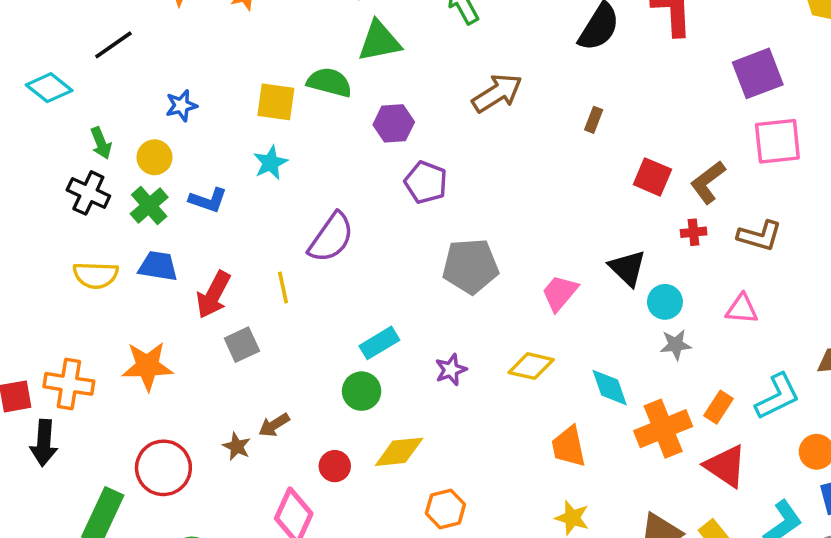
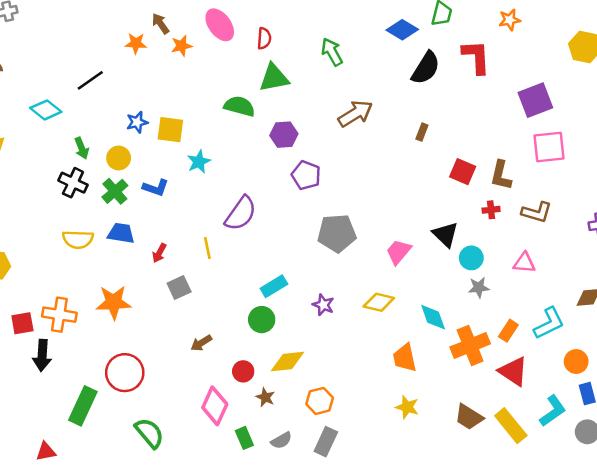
yellow square: (276, 102) -> (170, 130), moved
brown L-shape: (708, 182) -> (501, 175), turned -40
red arrow: (213, 295) -> (159, 253), size x0.6
purple star: (451, 370) -> (323, 305), turned -30
brown star: (237, 446) -> (265, 397), moved

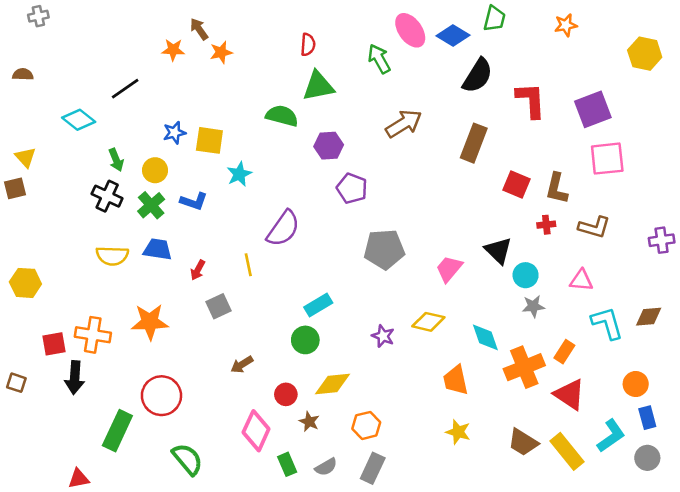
pink ellipse: (220, 25) -> (410, 30), moved
red L-shape: (476, 57) -> (531, 100), moved
brown rectangle: (422, 132) -> (474, 143), size x2.0
purple star: (323, 305) -> (383, 336), moved
cyan L-shape: (549, 323) -> (607, 323), moved, turned -80

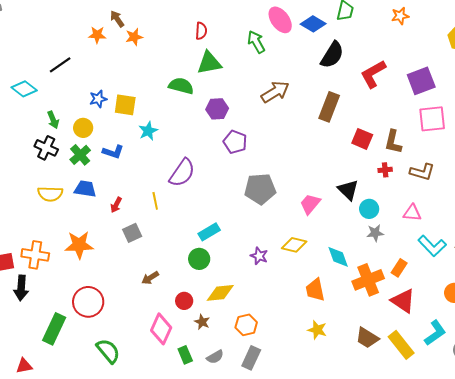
red L-shape: (531, 100) -> (373, 74), turned -116
cyan L-shape: (607, 323) -> (432, 246), turned 152

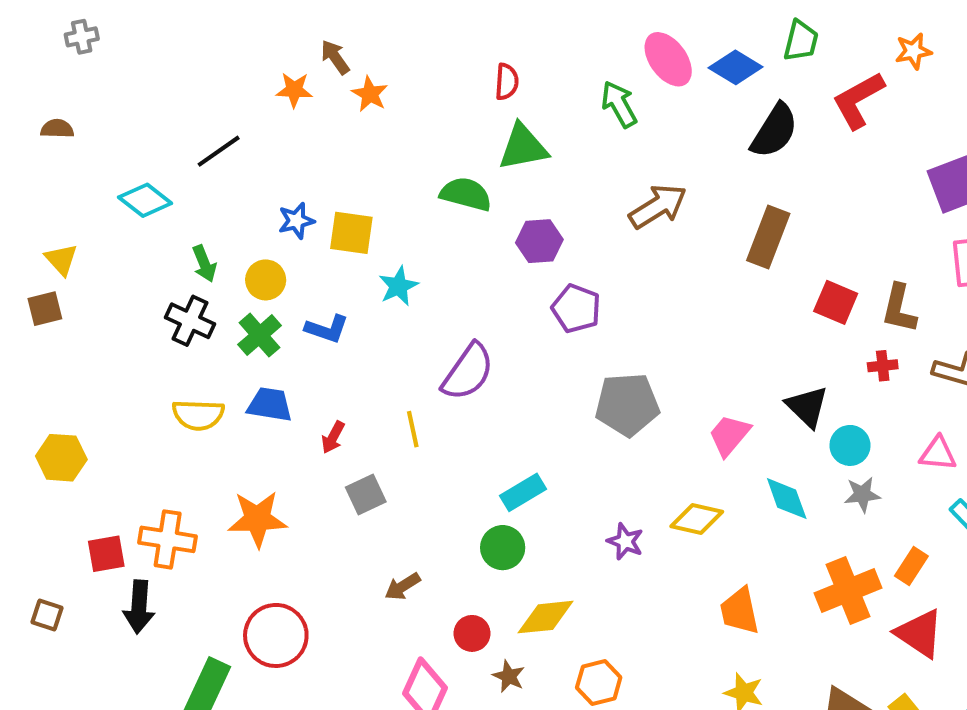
orange star: (134, 37) -> (370, 94), turned -30
red L-shape: (373, 74) -> (858, 100), moved
cyan diamond: (338, 257) -> (787, 499), moved

